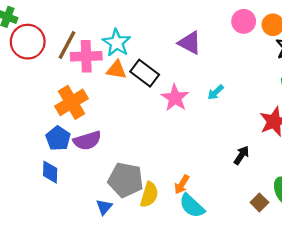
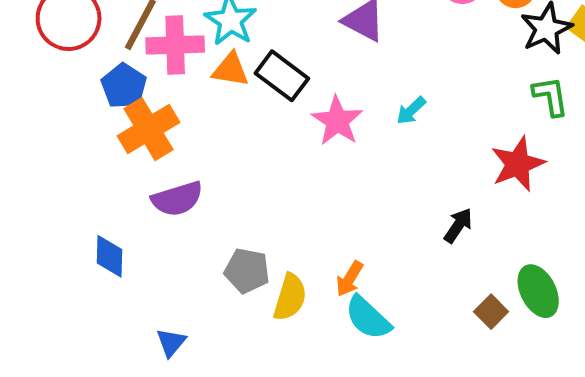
blue pentagon: (58, 138) -> (124, 86), moved
gray pentagon: (126, 180) -> (247, 271), size x0.7
blue triangle: (104, 207) -> (171, 342), moved

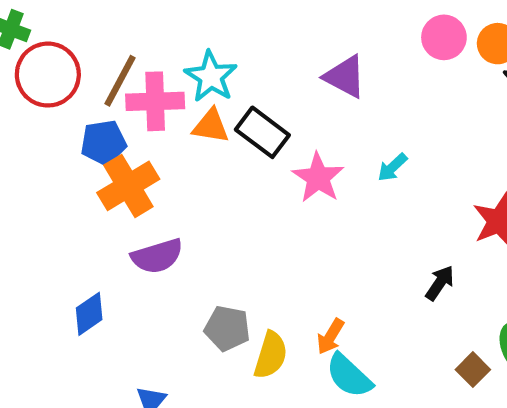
blue pentagon: (124, 86) -> (104, 143), turned 30
blue diamond: (110, 256) -> (89, 314), turned 54

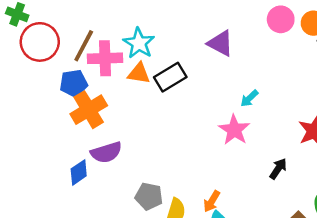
black rectangle: (262, 132) -> (170, 77), turned -68
pink star: (318, 178) -> (234, 130), moved
blue diamond: (89, 314) -> (79, 172), moved

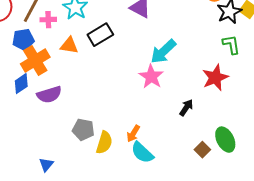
pink cross: (105, 58) -> (48, 20), size x0.6
orange triangle: (139, 73) -> (69, 46), moved
cyan arrow: (249, 98) -> (163, 52), size x1.8
blue diamond: (79, 172) -> (21, 84), moved

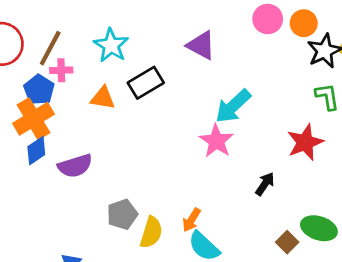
pink cross: (48, 20) -> (61, 70), moved
blue pentagon: (23, 40) -> (39, 90), turned -30
orange cross: (35, 61) -> (34, 119), moved
gray pentagon: (83, 130) -> (122, 214), turned -30
green ellipse: (225, 140) -> (319, 228), turned -45

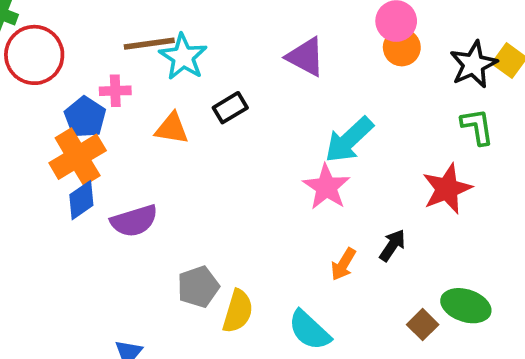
orange circle: (304, 23) -> (402, 47), moved
brown line: (50, 48) -> (149, 44), moved, turned 54
black rectangle: (146, 83) -> (230, 108), size x0.7
orange arrow: (191, 220) -> (343, 264), moved

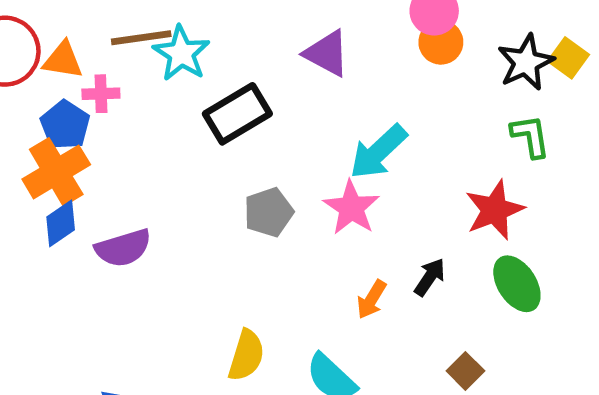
black rectangle: (230, 108) -> (237, 114), size x1.6
orange triangle: (172, 128) -> (63, 60), moved
gray pentagon: (198, 287) -> (269, 212), moved
green ellipse: (466, 306) -> (517, 284), moved, turned 39

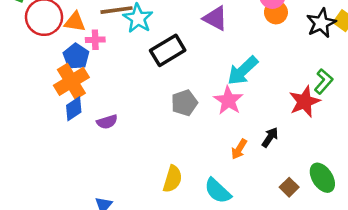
green L-shape: (530, 136) -> (324, 81), moved, turned 50
purple semicircle: (123, 248) -> (107, 122), size x0.7
green ellipse: (517, 284) -> (322, 178), moved

